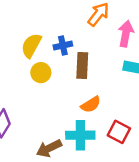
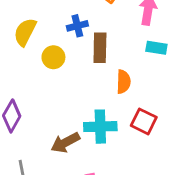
yellow semicircle: (31, 45) -> (25, 32), moved
orange semicircle: (91, 104) -> (123, 82), moved, turned -54

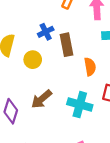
cyan cross: (100, 127) -> (80, 105), turned 30
brown arrow: (65, 143) -> (41, 99), moved

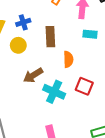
blue cross: (46, 32) -> (23, 22), moved
brown arrow: (41, 99) -> (33, 75), moved

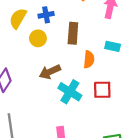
cyan rectangle: (90, 34) -> (113, 46), moved
red square: (84, 86) -> (102, 90), turned -30

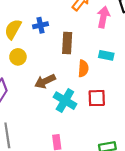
yellow circle: (38, 38) -> (18, 57), moved

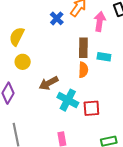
blue cross: (41, 25) -> (57, 18), moved, turned -32
brown rectangle: (67, 43) -> (83, 48), moved
red square: (97, 98) -> (91, 108), moved

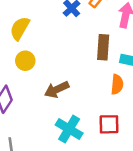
orange semicircle: (83, 70) -> (117, 84), moved
cyan cross: (68, 100) -> (69, 129), moved

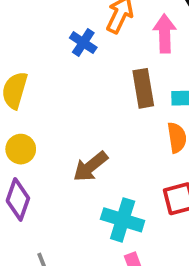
yellow circle: (25, 61) -> (21, 149), moved

